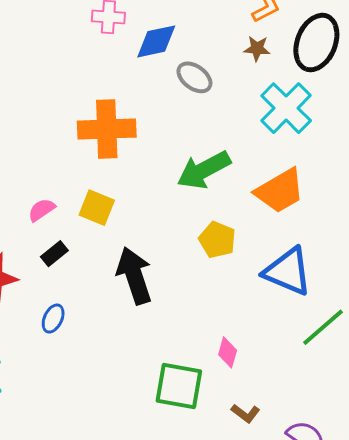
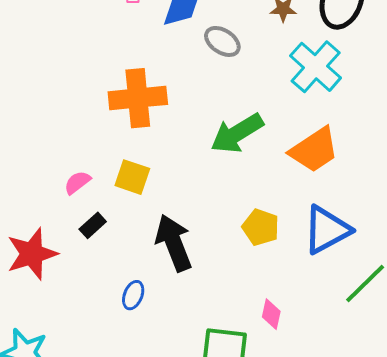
yellow pentagon: (217, 240) -> (261, 227), moved
blue triangle: (288, 271) -> (327, 230), turned -48
blue ellipse: (53, 319) -> (133, 295), moved

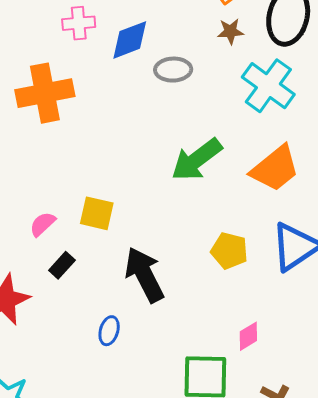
gray ellipse: (222, 41) -> (173, 70), turned -30
orange cross: (138, 98) -> (45, 93), moved
pink diamond: (271, 314) -> (248, 336), turned 52

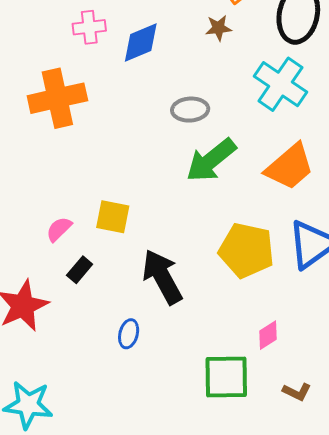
brown star: (230, 31) -> (218, 28), moved
gray ellipse: (173, 70) -> (190, 110), moved
yellow pentagon: (229, 251) -> (246, 250), size x1.5

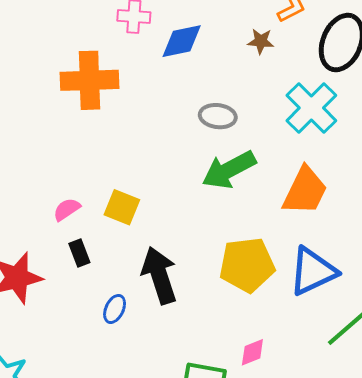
orange trapezoid: (290, 167) -> (305, 191), turned -34
yellow pentagon: (246, 250) -> (247, 265), turned -30
black rectangle: (80, 270) -> (79, 253), turned -72
blue ellipse: (129, 334) -> (115, 309), moved

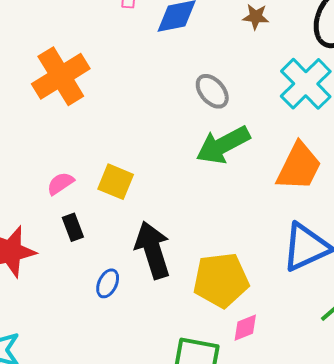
orange cross: (89, 80) -> (61, 76), moved, turned -30
gray ellipse: (218, 116) -> (212, 91), turned 42
yellow pentagon: (247, 265) -> (221, 280), moved

